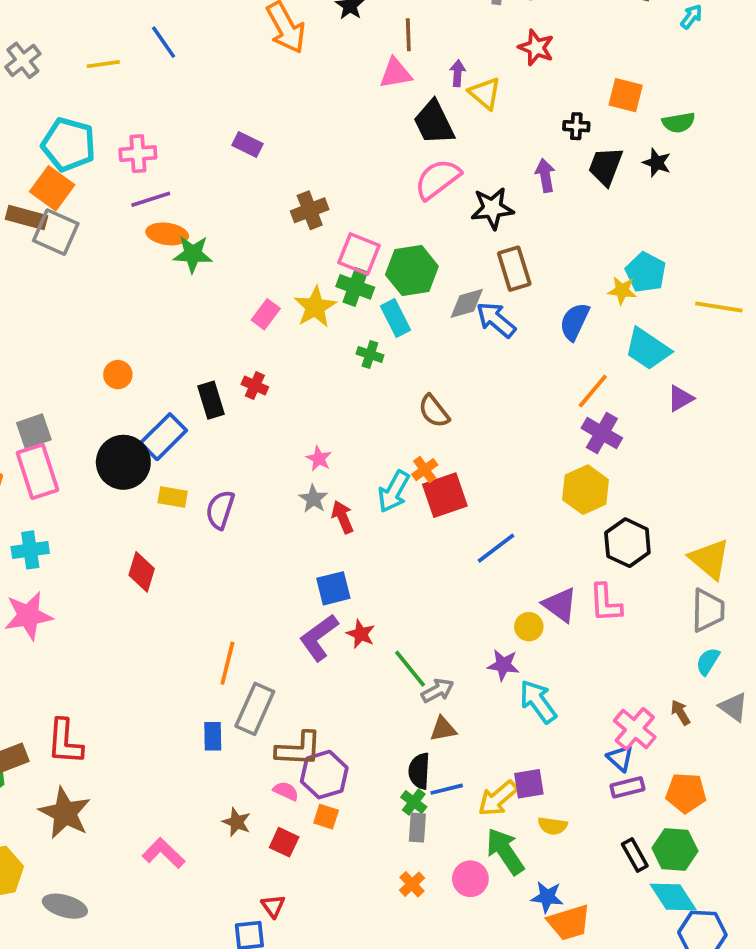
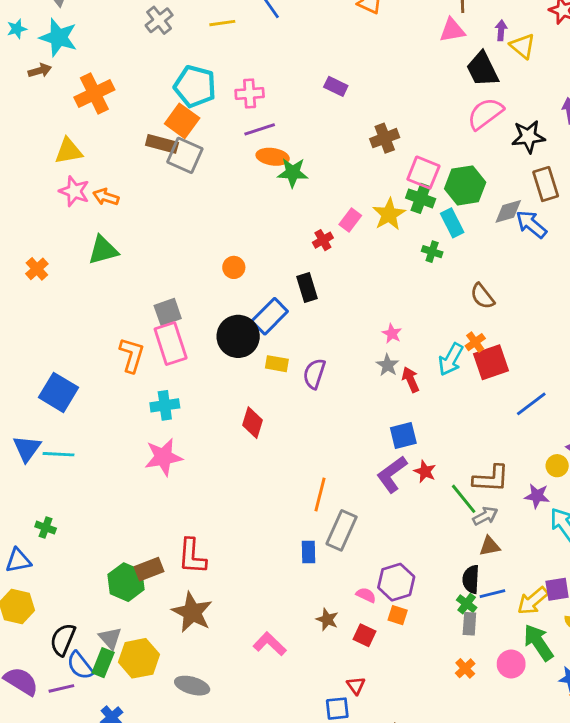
red cross: (255, 386) -> (323, 240), moved, turned 36
brown L-shape: (299, 749) -> (491, 479), moved

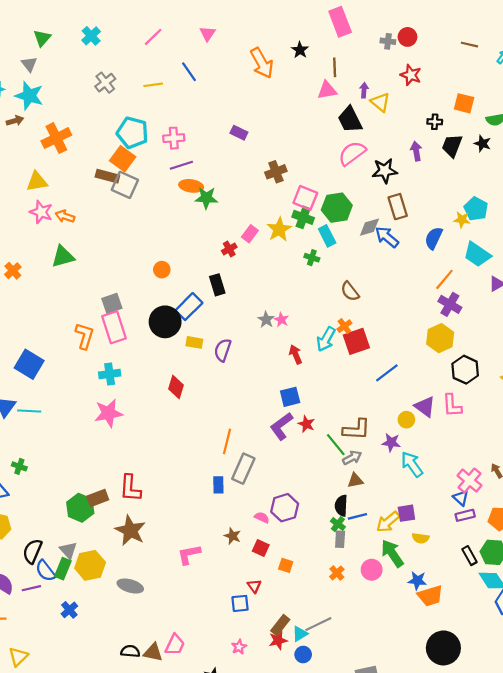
gray star: (388, 365) -> (266, 320), moved
orange square: (398, 615) -> (286, 565), moved
pink L-shape: (270, 644) -> (189, 554), turned -55

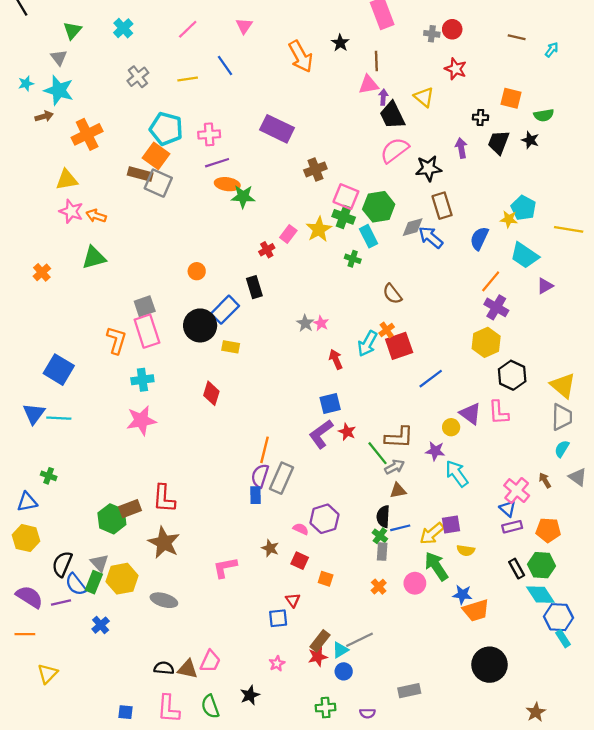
purple arrow: (364, 90) -> (383, 97), moved
purple rectangle: (239, 133) -> (277, 129), size x1.8
purple semicircle: (223, 350) -> (260, 476), moved

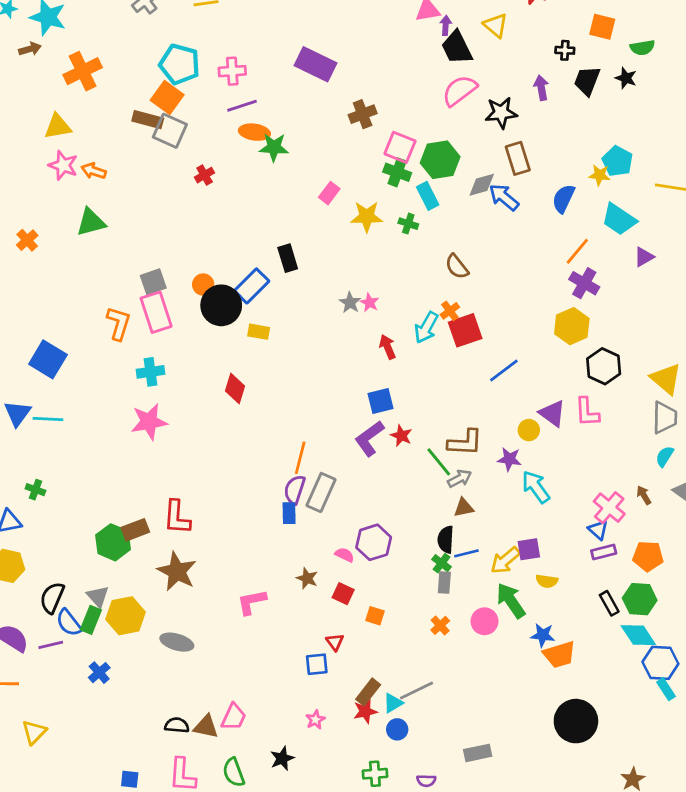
yellow star: (319, 229) -> (367, 217), moved, turned 30
red cross: (267, 250) -> (205, 175), moved
orange circle: (197, 271) -> (203, 285), moved

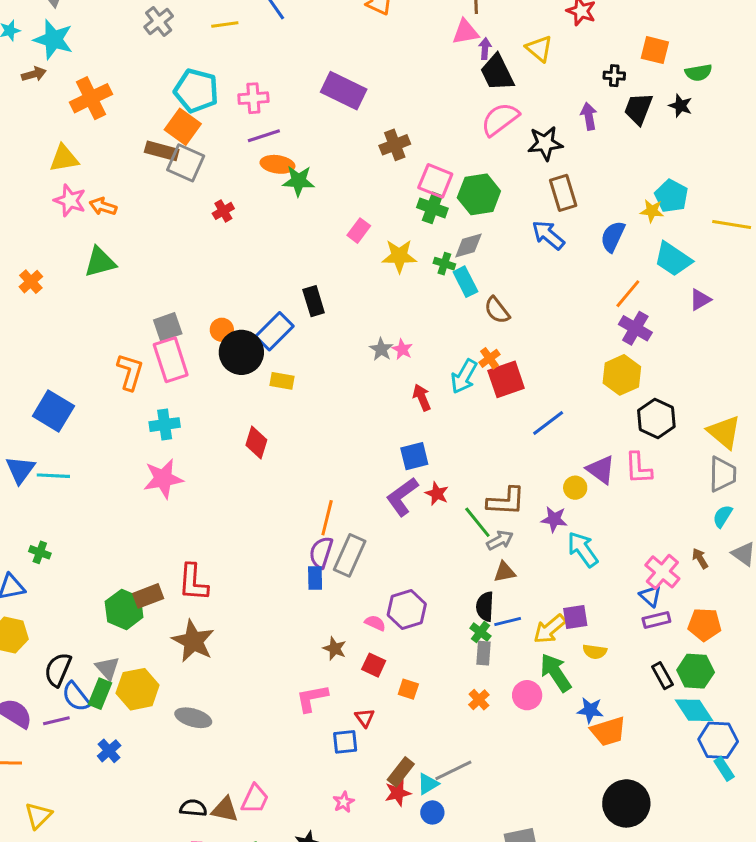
gray diamond: (482, 185) -> (468, 246), moved
cyan rectangle: (428, 196) -> (465, 282), moved
pink L-shape: (252, 602) -> (312, 698), moved

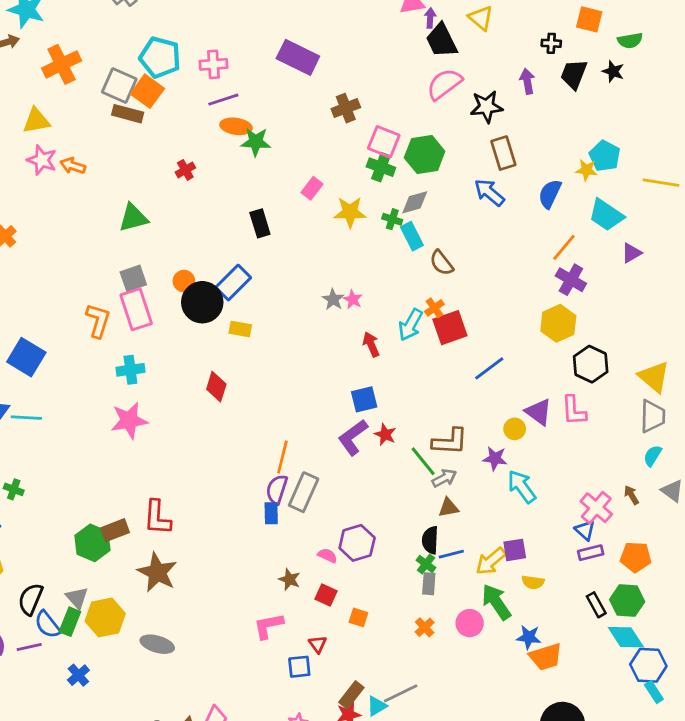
gray square: (186, 163) -> (119, 86), moved
green triangle: (100, 262) -> (133, 218), moved
black rectangle: (314, 301) -> (260, 223), moved

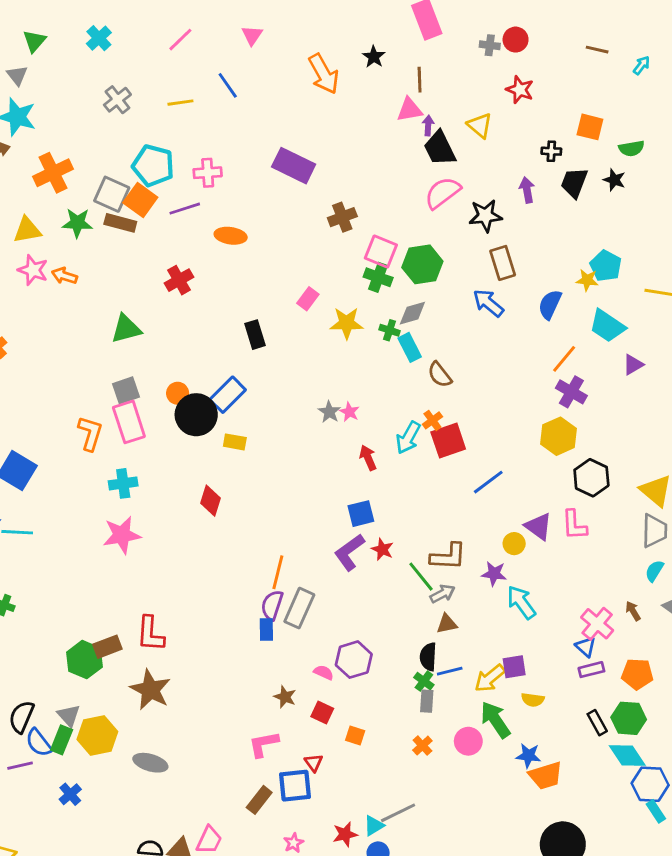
purple line: (223, 100) -> (185, 209), moved
green star: (256, 142) -> (77, 223), moved
red cross: (185, 170) -> (179, 280), size x1.4
blue square: (299, 667) -> (295, 786), size x1.4
brown rectangle: (351, 695) -> (259, 800), moved

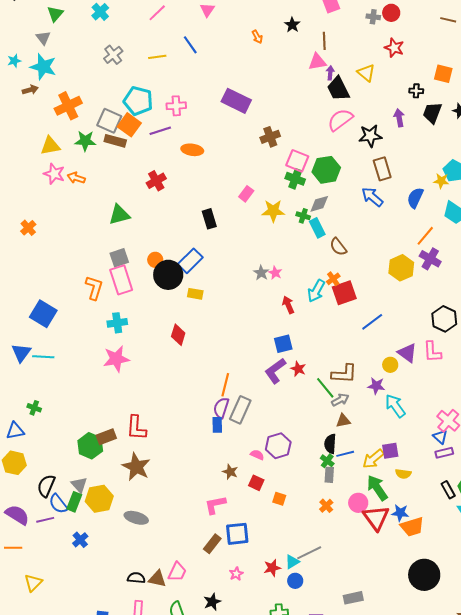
orange arrow: (324, 74) -> (257, 37), size x0.5
yellow hexagon: (558, 436) -> (401, 268), moved
red triangle: (314, 763) -> (376, 518), moved, size x2.0

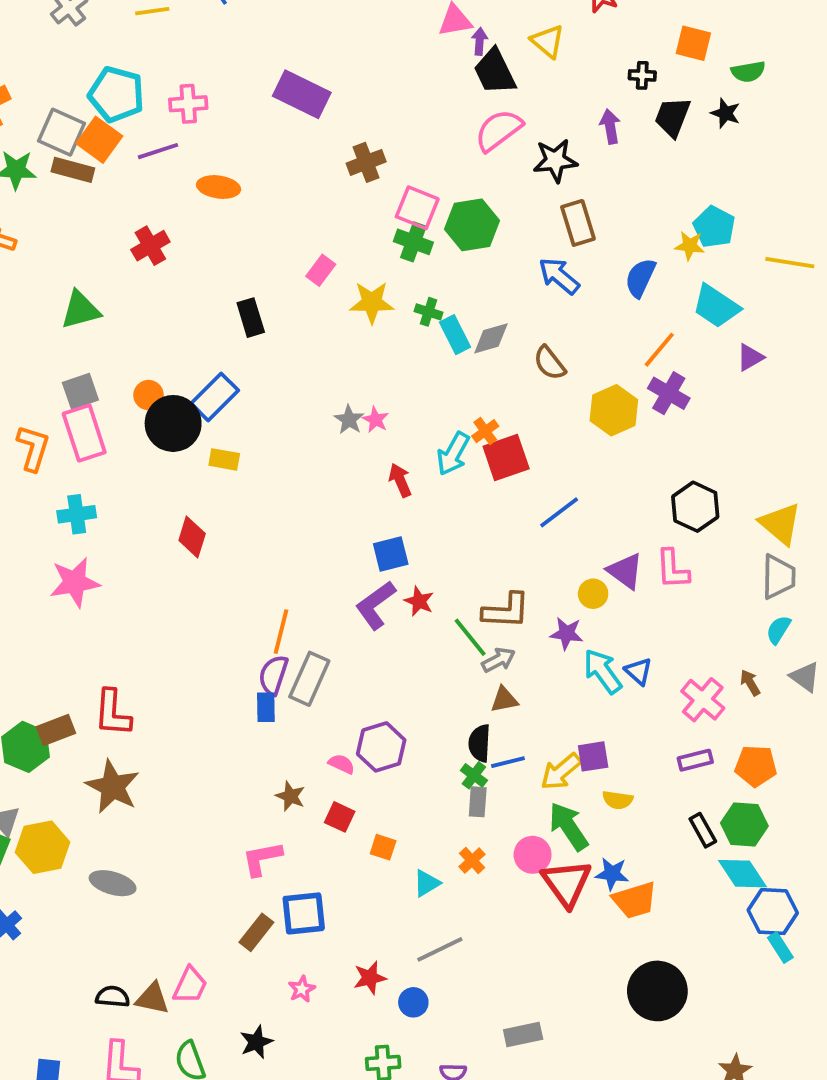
gray diamond: (319, 204) -> (491, 338), moved
brown semicircle: (338, 247) -> (550, 363), moved
blue triangle: (440, 437) -> (638, 671), moved
cyan triangle: (292, 562) -> (427, 883), moved

